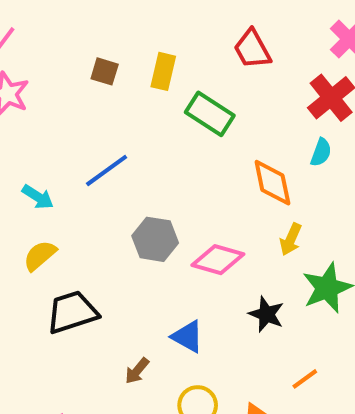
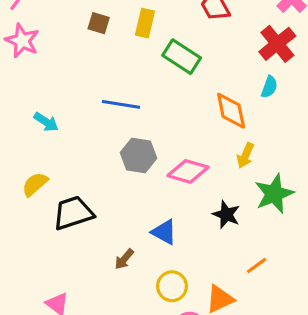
blue line: (107, 171) -> (121, 104), moved, turned 45
yellow semicircle: (40, 256) -> (35, 184), moved

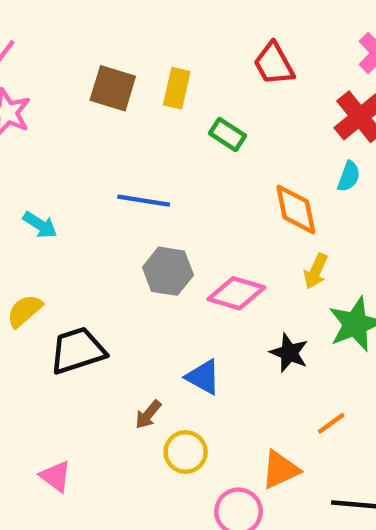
brown square: (99, 23) -> (113, 88), size x1.5
green rectangle: (182, 57) -> (227, 134), size x0.7
yellow circle: (172, 286) -> (186, 452), moved

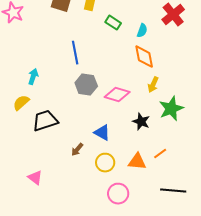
cyan semicircle: (349, 176) -> (142, 31), moved
blue line: (144, 201) -> (75, 53), turned 70
cyan arrow: (40, 225) -> (33, 77), moved, turned -105
yellow circle: (186, 452) -> (105, 163), moved
orange triangle: (280, 470) -> (137, 162), moved, turned 30

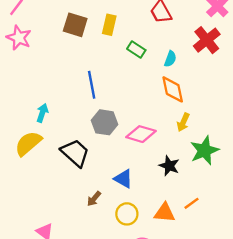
yellow semicircle: (21, 103) -> (28, 143), size x1.4
black trapezoid: (45, 121) -> (75, 153), moved, turned 60

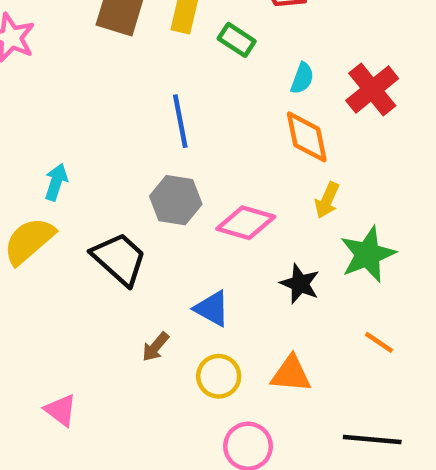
red cross: (207, 40) -> (372, 90), moved
green rectangle: (136, 49) -> (237, 40), moved
blue line: (92, 85) -> (180, 121), moved
orange line: (191, 203) -> (379, 342), moved, turned 70

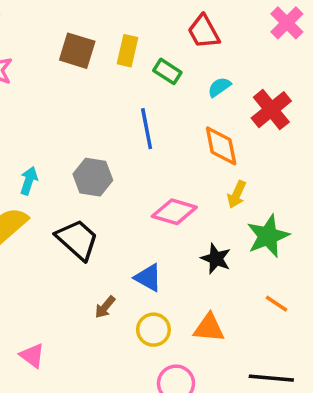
cyan semicircle: (302, 78) -> (219, 87), moved, turned -145
blue line: (180, 121) -> (147, 129), moved
gray hexagon: (176, 200) -> (93, 177), moved

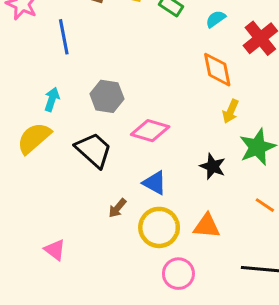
blue line: (147, 129) -> (64, 37), moved
pink diamond: (174, 212) -> (150, 131), moved
yellow circle: (153, 330) -> (159, 227), size x1.4

